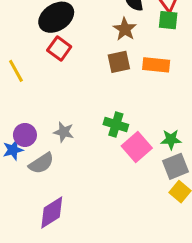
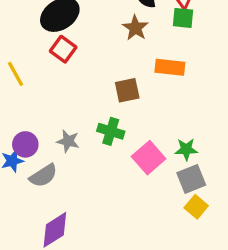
brown square: (119, 62) -> (127, 90), moved
green cross: (116, 125) -> (111, 131), moved

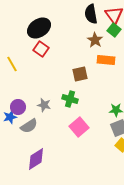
green square: (183, 18) -> (114, 30), turned 32
brown star: (135, 28) -> (95, 40), moved
pink square: (149, 158) -> (79, 127), moved

